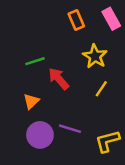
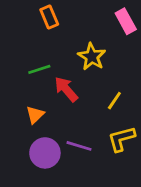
orange rectangle: (76, 20) -> (49, 17), moved
yellow star: (95, 56) -> (92, 57), moved
yellow L-shape: (107, 141) -> (121, 139), moved

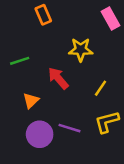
yellow star: (92, 57) -> (81, 50), turned -30
green line: (39, 69) -> (20, 61), moved

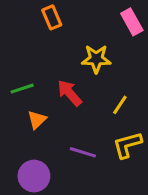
green line: (20, 61) -> (22, 89), moved
purple circle: (40, 134) -> (34, 176), moved

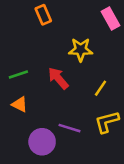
orange triangle: (37, 120) -> (20, 104), moved, turned -49
purple circle: (34, 176) -> (42, 142), moved

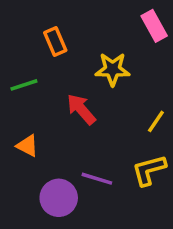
orange rectangle: (43, 15) -> (55, 42), moved
green line: (18, 74) -> (24, 85), moved
yellow line: (101, 88) -> (156, 121), moved

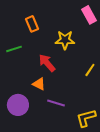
orange triangle: (27, 146) -> (39, 84), moved
yellow L-shape: (149, 170) -> (86, 118), moved
purple circle: (59, 198) -> (18, 105), moved

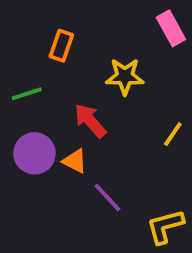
orange rectangle: (32, 24) -> (61, 46), turned 42
purple line: (56, 103) -> (107, 198), turned 30
purple circle: (18, 105) -> (34, 153), moved

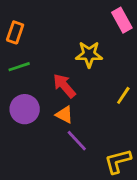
orange rectangle: (61, 46) -> (15, 32), moved
orange triangle: (75, 161) -> (64, 115), moved

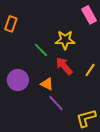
green line: (19, 67) -> (41, 50), moved, turned 63
red arrow: (64, 86) -> (64, 66), moved

